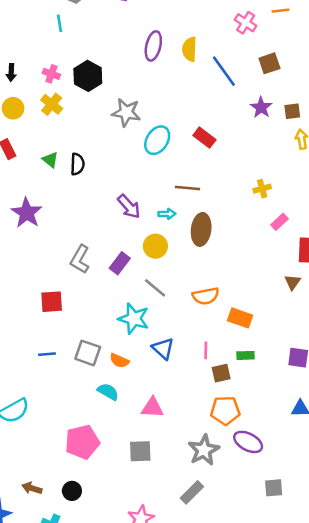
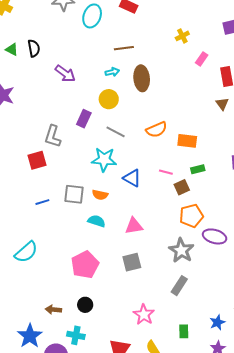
purple arrow: (129, 206) -> (65, 74), moved
gray L-shape: (80, 259) -> (53, 136), moved
pink line: (206, 350) -> (166, 172), turned -64

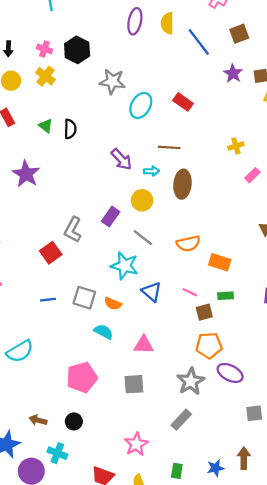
purple arrow: (65, 74) -> (121, 159), moved
red square: (37, 160) -> (51, 253), turned -30

